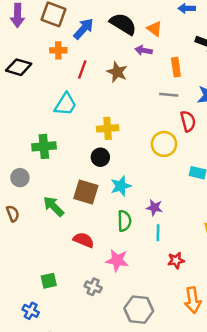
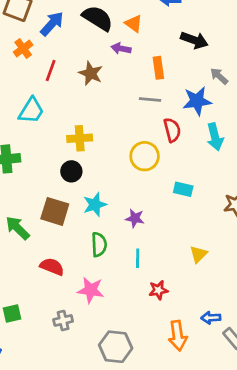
orange cross: (58, 50) -> (23, 48), turned -35
purple star: (154, 208) -> (135, 218), moved
gray cross: (93, 287) -> (63, 320), turned -35

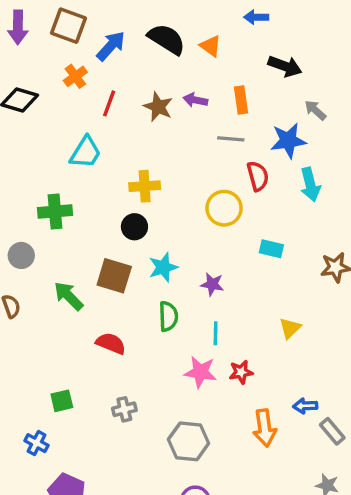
purple arrow: (121, 48) -> (195, 100), moved
pink star: (91, 290) -> (200, 372), moved

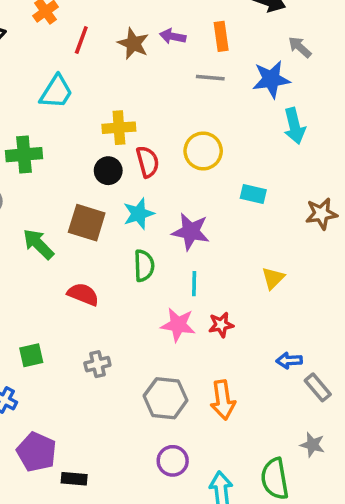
red semicircle: (258, 176) -> (148, 162), moved
purple star: (212, 284) -> (191, 232), size x1.5
orange arrow: (265, 428) -> (223, 400), moved

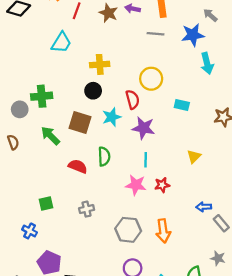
green cross: (24, 155) -> (42, 96), moved
red semicircle: (148, 162) -> (133, 100), moved
green semicircle: (144, 266) -> (104, 156), moved

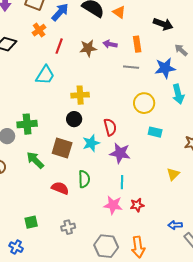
brown star: (108, 13) -> (88, 48), turned -30
yellow circle: (151, 79) -> (144, 103), moved
yellow triangle: (194, 156) -> (173, 174), moved

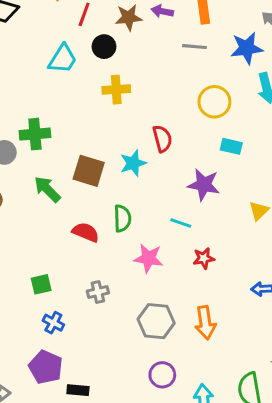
black circle: (74, 119) -> (104, 47), moved
purple star: (120, 153) -> (204, 185), moved
cyan line: (122, 182) -> (181, 223), turned -72
pink star: (113, 205) -> (148, 258), moved
blue cross: (16, 247) -> (53, 323), moved

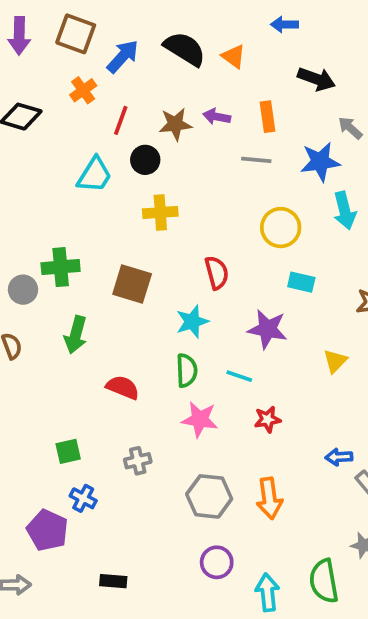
cyan star: (133, 163) -> (192, 322), moved
brown square: (89, 171) -> (132, 284), moved
green arrow: (47, 189) -> (76, 335), turned -120
green semicircle: (122, 218) -> (187, 370), moved
purple pentagon: (46, 367) -> (47, 530), moved

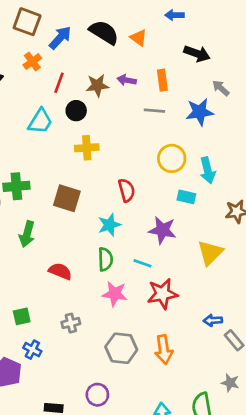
cyan arrow: (345, 211) -> (208, 170), moved
yellow triangle: (335, 361) -> (210, 253), size x1.5
red star: (267, 419) -> (162, 294), size x1.6
purple circle: (217, 562) -> (97, 395), moved

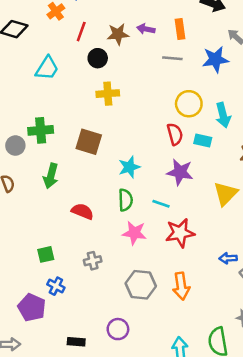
cyan trapezoid: (40, 121) -> (47, 68), moved
red semicircle: (127, 190) -> (175, 134), moved

